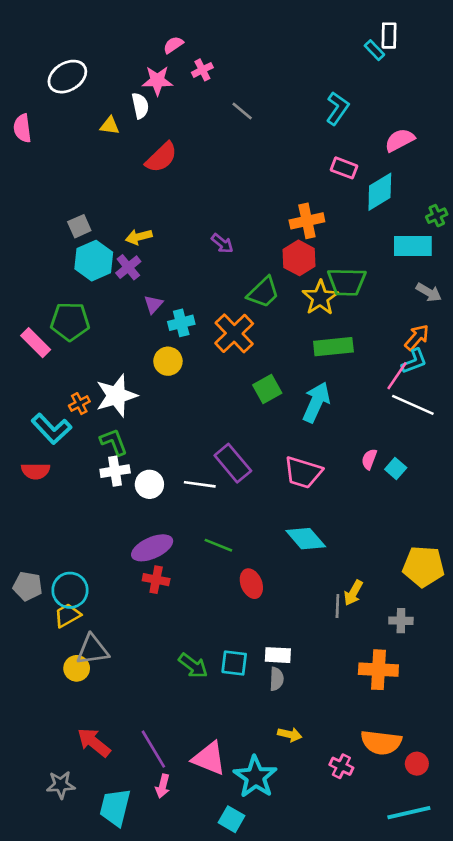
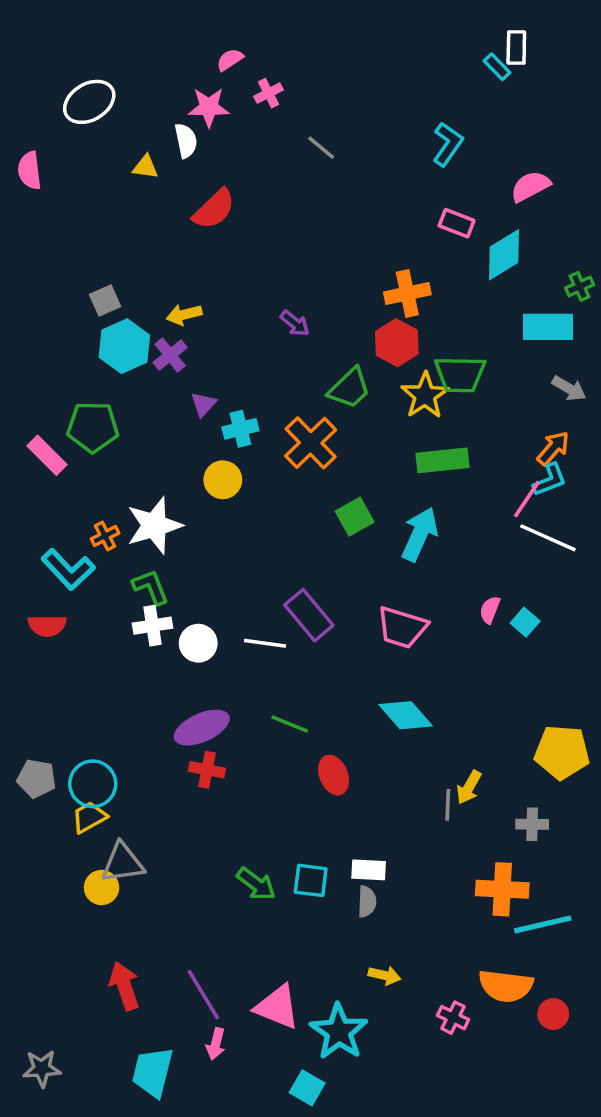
red arrow: (94, 742) -> (124, 986), turned 32
gray star: (61, 785) -> (42, 1069), moved
cyan line: (409, 813) -> (543, 924), moved

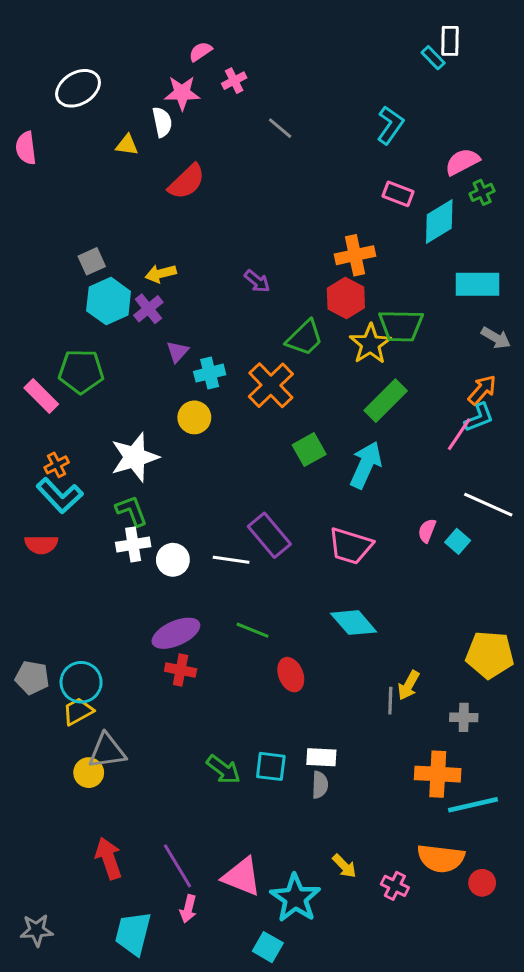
green cross: (580, 286) -> (482, 192), moved
green rectangle: (442, 460) -> (386, 401), turned -39
orange cross: (105, 536) -> (57, 465), moved
white line: (548, 538) -> (488, 505), moved
yellow arrow: (384, 975) -> (344, 866), moved, turned 32

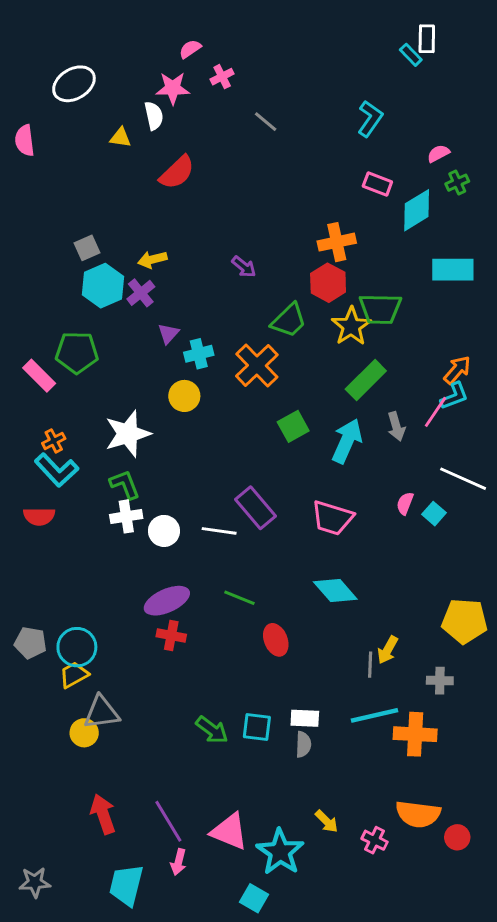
pink semicircle: (462, 162) -> (438, 154), size x0.7
gray arrow: (496, 338) -> (396, 426), moved, turned 44
cyan line: (473, 805) -> (375, 715), moved

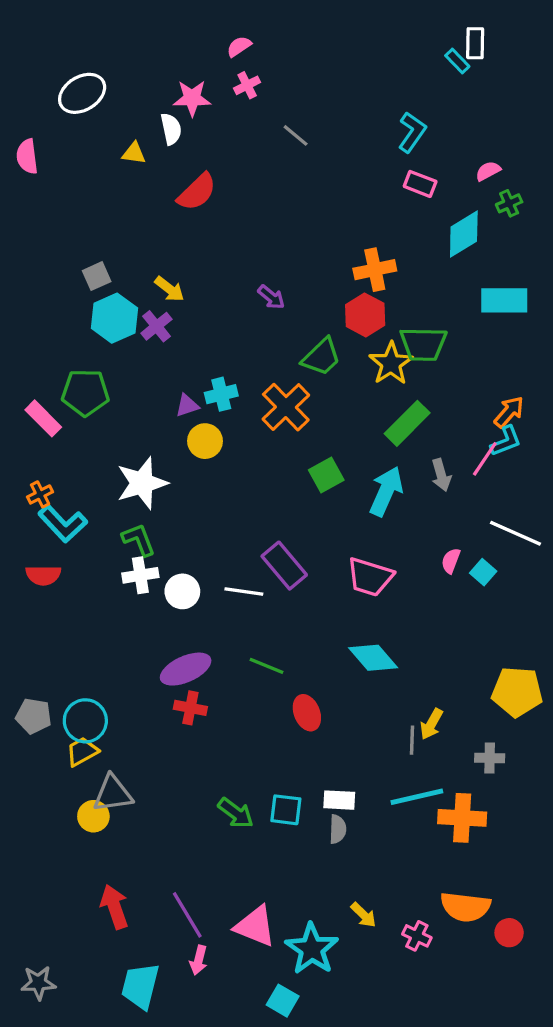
pink semicircle: (190, 49) -> (239, 46), moved
pink rectangle: (377, 184) -> (420, 184), moved
yellow arrow: (152, 259) -> (169, 289), turned -128
purple triangle: (168, 334) -> (187, 405), moved, turned 30
orange cross: (54, 441) -> (40, 494), moved

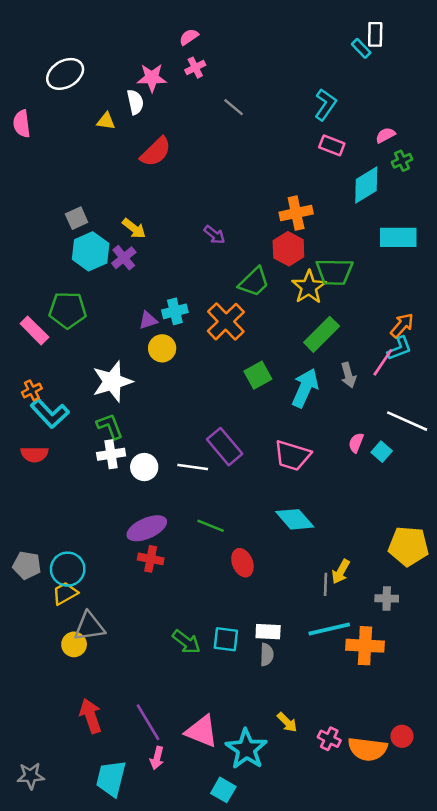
orange semicircle: (465, 907) -> (368, 749), moved

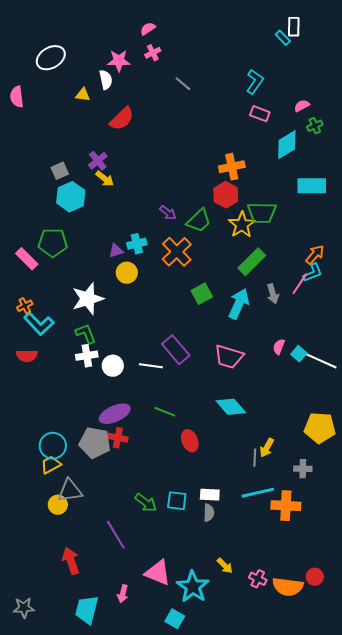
purple arrow: (214, 235) -> (168, 213), moved
purple cross: (124, 258) -> (98, 161), moved
white line: (407, 421) -> (321, 361), moved
gray pentagon: (27, 565) -> (95, 443), moved, size x1.4
purple line: (148, 722) -> (116, 535), moved

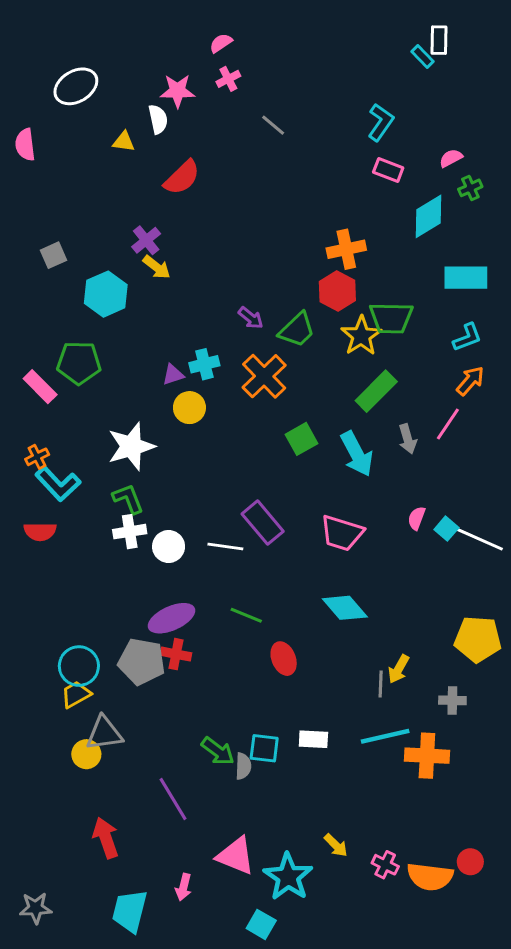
gray square: (60, 171) -> (53, 255), moved
cyan L-shape: (313, 273) -> (467, 337), moved
cyan arrow: (239, 304) -> (357, 454), turned 128
gray semicircle: (209, 513) -> (243, 766), moved

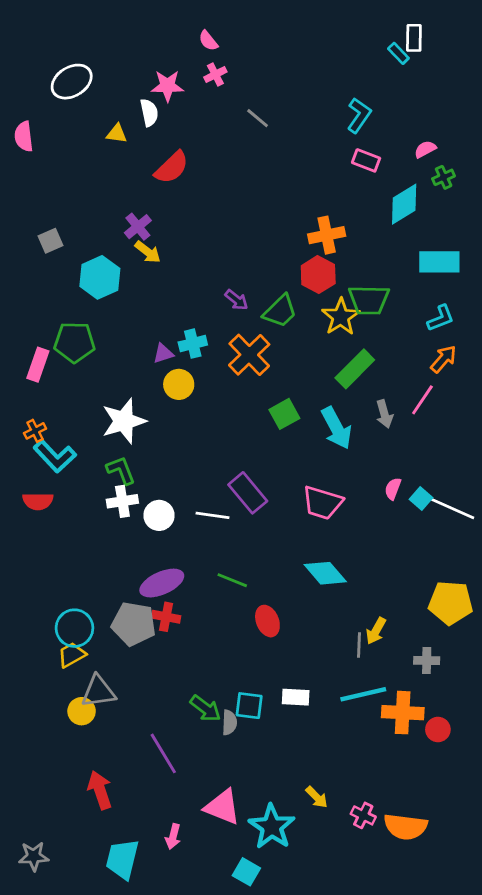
pink semicircle: (221, 43) -> (208, 41), turned -95
pink rectangle: (40, 387) -> (38, 365), turned 64
red circle: (470, 862) -> (438, 730), moved

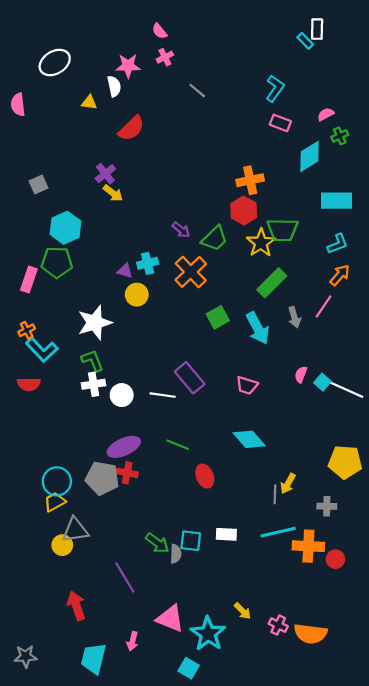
cyan hexagon: (100, 277) -> (66, 228), moved
purple triangle: (163, 353) -> (125, 271), turned 35
pink trapezoid: (322, 503) -> (247, 385), size x0.7

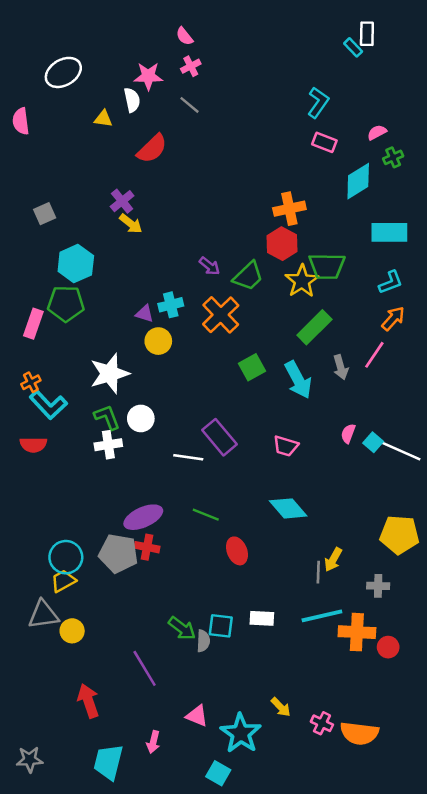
gray line: (197, 91) -> (190, 105), moved
white circle: (122, 395) -> (141, 418), moved
gray triangle: (75, 530) -> (43, 615), moved
pink triangle: (170, 619) -> (197, 716), size x0.7

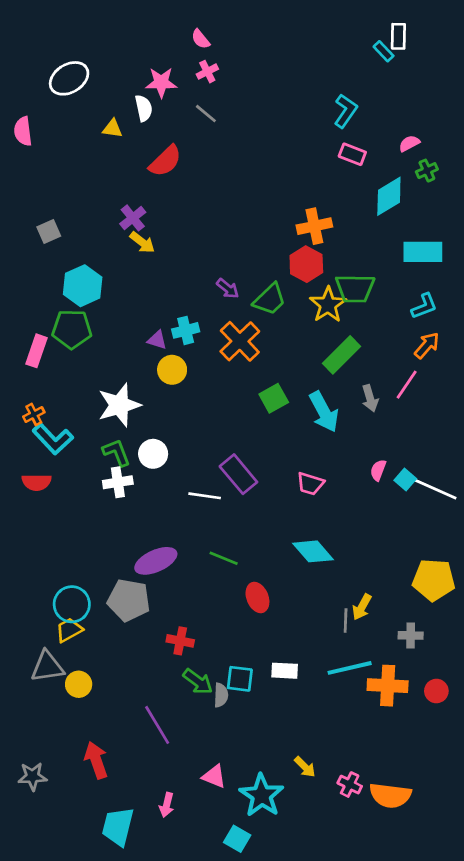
red cross: (147, 547) -> (180, 641), moved
red circle: (388, 647) -> (436, 691), moved
gray star: (30, 760) -> (32, 776), moved

